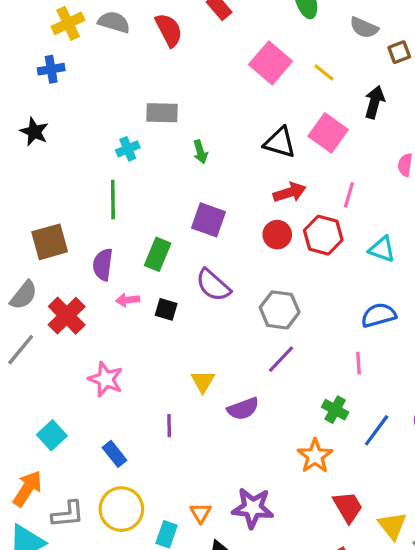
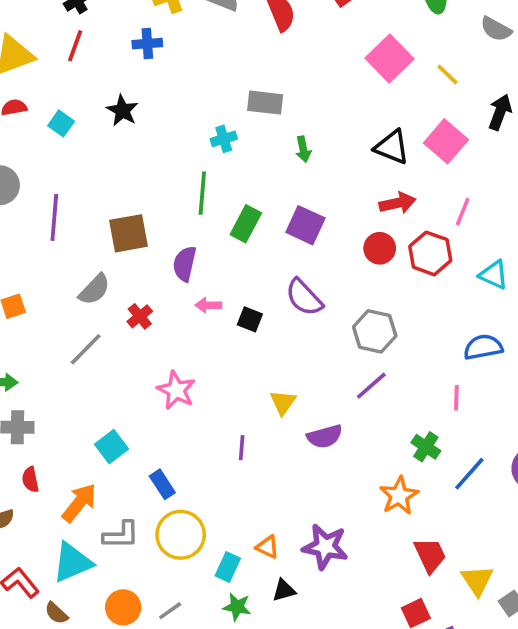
green rectangle: (158, 254) -> (246, 224), moved
red cross: (67, 316) -> (140, 316), size x0.6
blue rectangle: (114, 454) -> (162, 484), moved
orange triangle: (201, 513) -> (267, 547), turned -40

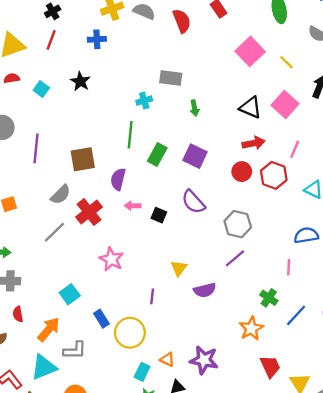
red cross: (140, 316) -> (89, 212), size x1.6
yellow circle: (181, 535) -> (130, 333), moved

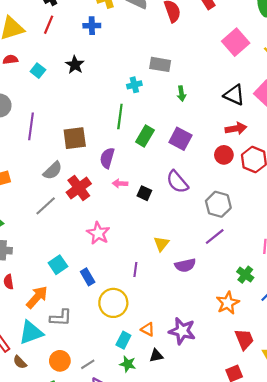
blue rectangle: (101, 319) -> (88, 277), moved

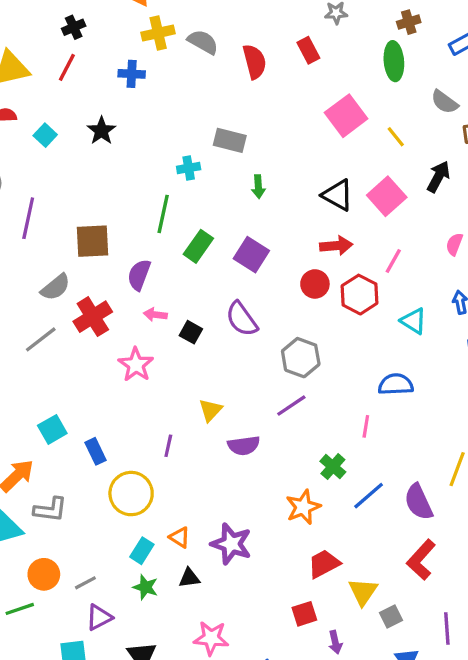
pink star: (98, 233) -> (136, 365), moved
red trapezoid: (244, 339) -> (324, 564), turned -100

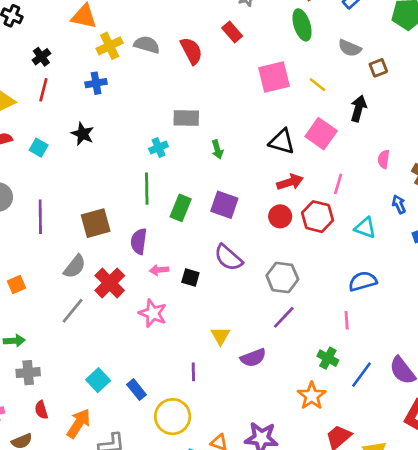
pink square: (346, 116) -> (274, 77), turned 36

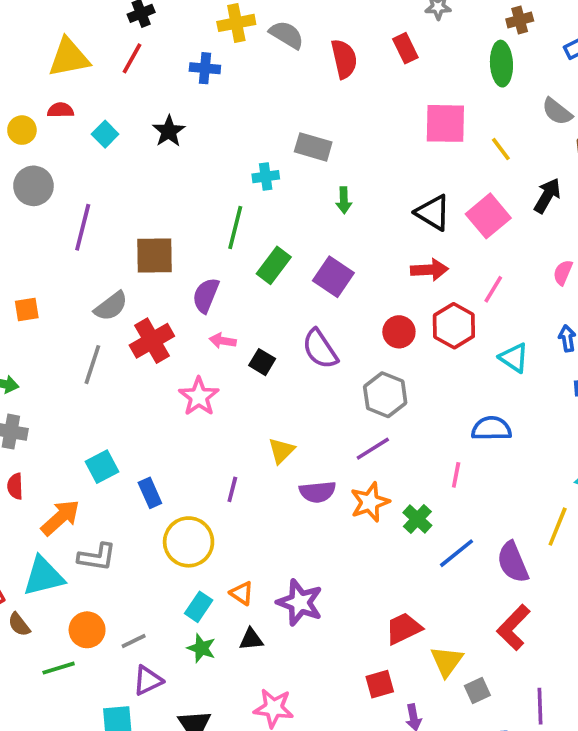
red circle: (280, 216) -> (399, 332), moved
gray line: (73, 311) -> (92, 365), turned -36
orange star: (312, 396) -> (370, 502), moved

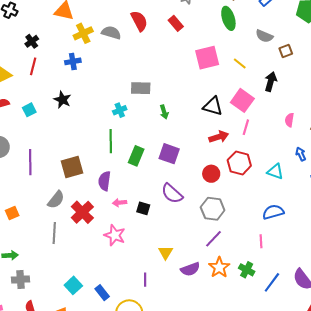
red semicircle: (344, 59) -> (139, 21), moved
cyan square: (105, 134) -> (29, 110), turned 32
pink line: (493, 289) -> (246, 127), moved

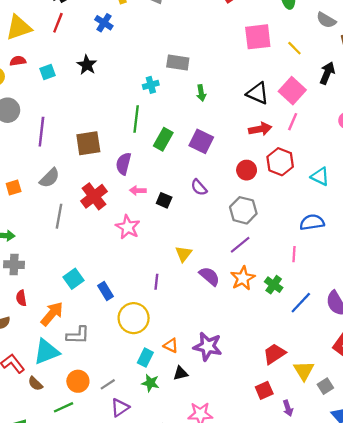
blue cross: (73, 61) -> (104, 23), turned 35
purple semicircle: (172, 194) -> (199, 187), size x0.7
gray semicircle: (56, 200) -> (50, 178), moved
purple semicircle: (190, 269) -> (209, 276), turned -126

